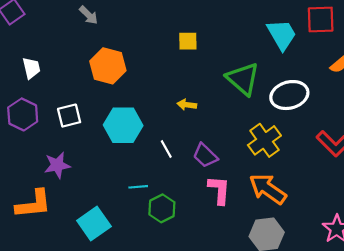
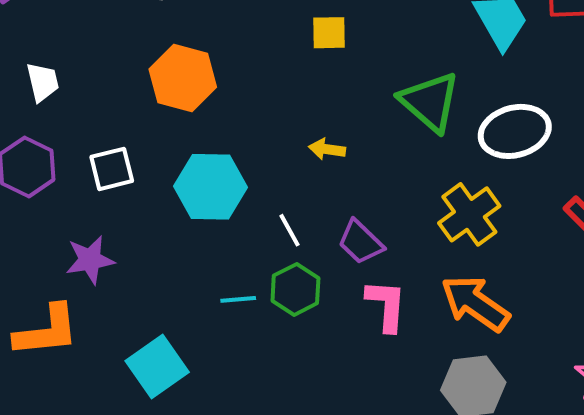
green hexagon: (162, 208) -> (295, 289), moved

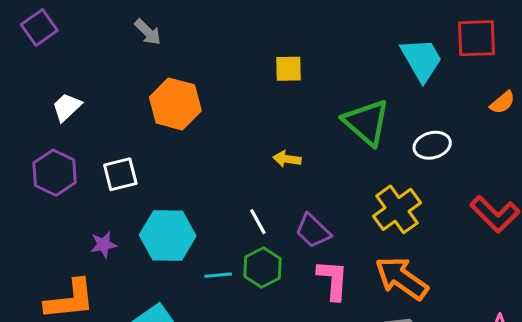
white trapezoid: (43, 82) -> (67, 107), turned -120
white ellipse: (515, 131) -> (432, 145), size x0.7
cyan hexagon: (210, 187) -> (168, 235), moved
purple star: (90, 260) -> (103, 245), size x0.7

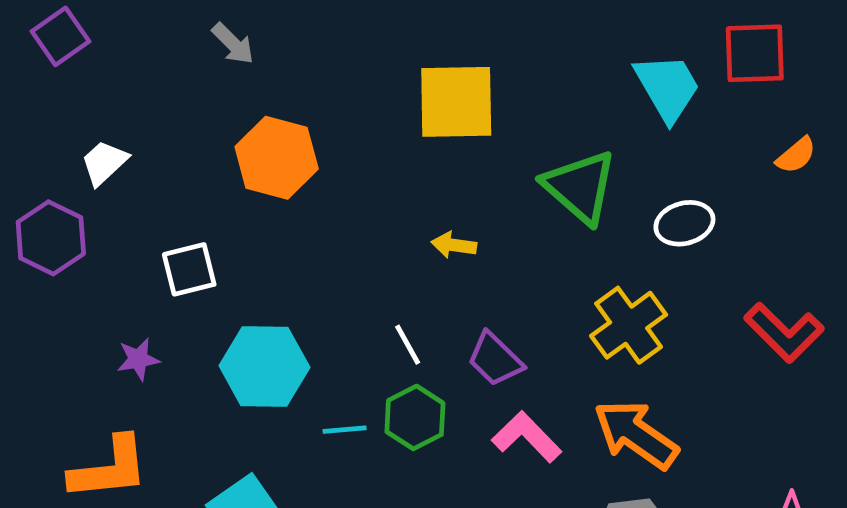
yellow square: (288, 69) -> (456, 102), size x1.8
purple hexagon: (55, 173) -> (51, 238), moved
purple star: (103, 245) -> (138, 359), moved
pink L-shape: (333, 280) -> (527, 437), turned -48

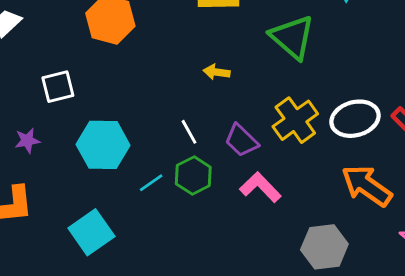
white ellipse: (684, 223) -> (355, 119), moved, size x1.4
yellow cross: (629, 325) -> (295, 120), moved
cyan line: (345, 430) -> (151, 183), turned -30
orange arrow: (636, 434) -> (367, 186), moved

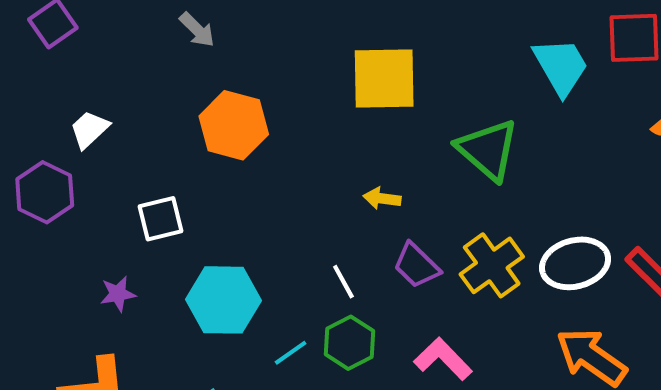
purple trapezoid: (241, 141) -> (417, 265), moved

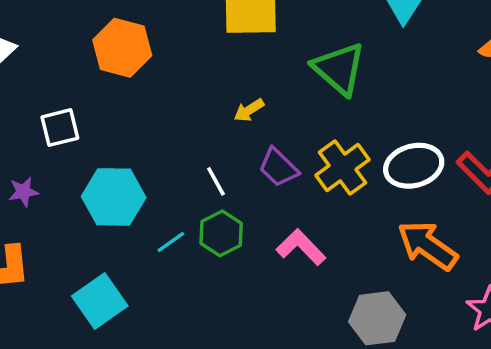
yellow arrow: (382, 198) -> (249, 110), turned -40

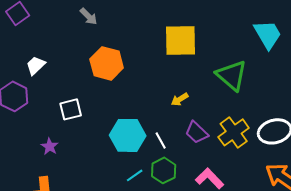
purple star: (23, 192) -> (50, 146), turned -30
cyan hexagon: (114, 197) -> (128, 135), moved

